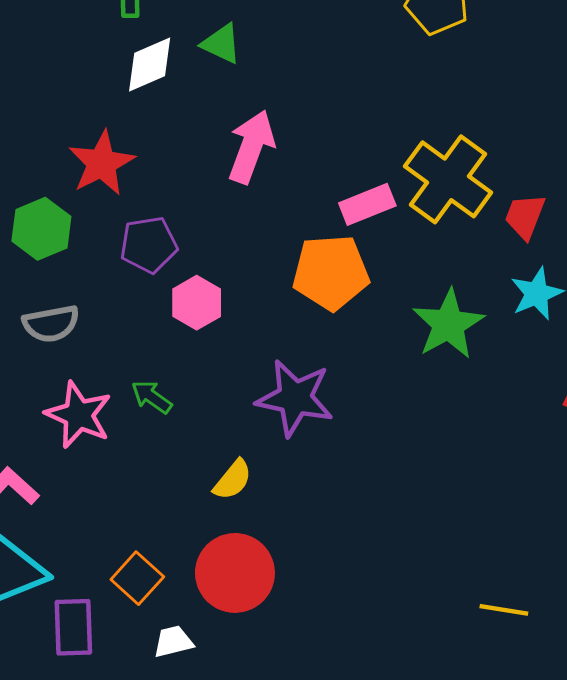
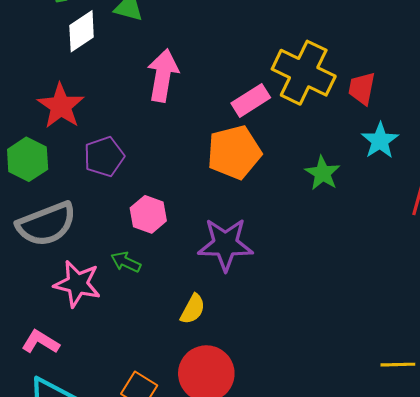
pink hexagon: (197, 303) -> (148, 214), moved
gray semicircle: (51, 324) -> (46, 224), size x1.5
green star: (448, 324) -> (323, 173), size x0.7

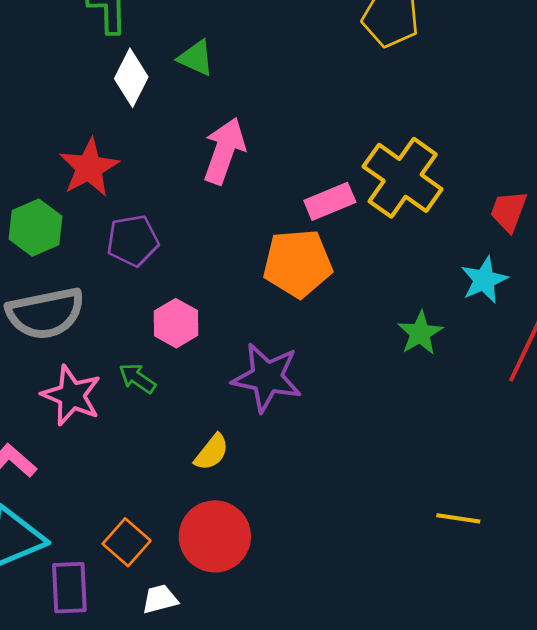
white diamond: (82, 31) -> (131, 78), turned -39
red trapezoid: (362, 88) -> (509, 211), moved
green star: (323, 173) -> (420, 333), moved
yellow line: (398, 365) -> (458, 518), moved

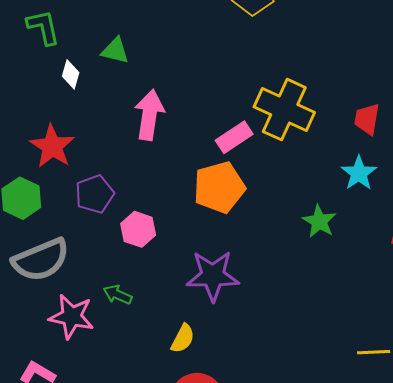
white diamond: (131, 78) -> (71, 74), size x0.7
pink hexagon: (176, 323) -> (138, 229), moved

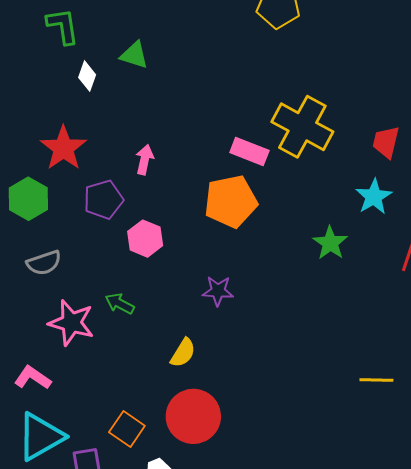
pink arrow: (149, 115) -> (145, 160), moved, size x0.6
pink rectangle: (234, 137) -> (249, 151), turned 51
gray semicircle: (41, 260) -> (44, 263), size x0.6
purple star: (213, 276) -> (218, 291), size x0.6

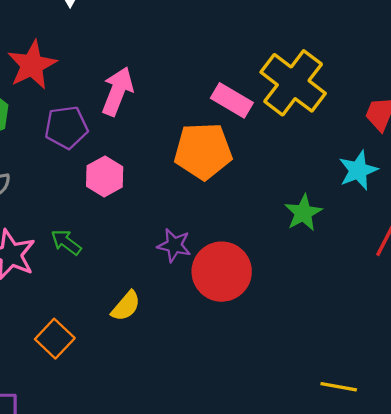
pink arrow: (145, 160) -> (117, 91), size x1.5
yellow line: (376, 380) -> (339, 387), moved
red circle: (193, 416) -> (222, 272), moved
orange square: (127, 429) -> (55, 339), moved

